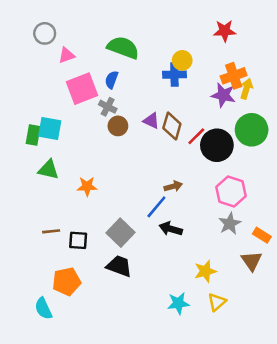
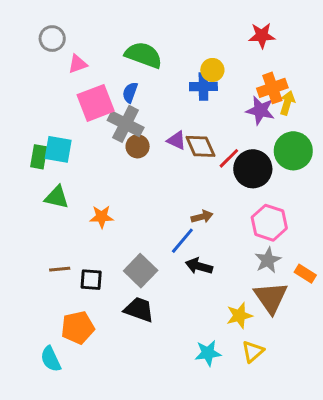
gray cross: (108, 107) -> (126, 124), size x1.6
brown diamond: (172, 126) -> (200, 146), turned -40
brown triangle: (252, 261) -> (271, 298), moved, size x1.4

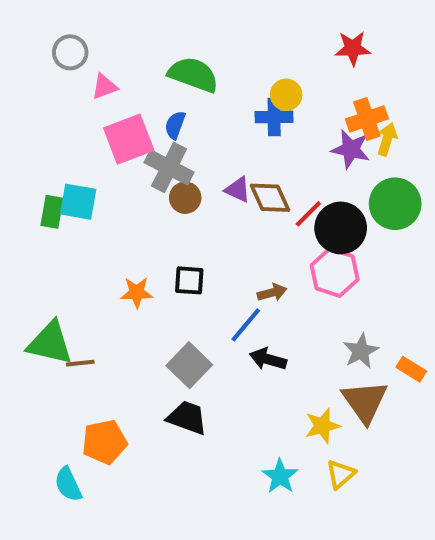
green triangle: (57, 197) -> (50, 343), moved, size x1.4
pink hexagon: (269, 223) -> (335, 272), moved
black square: (91, 280) -> (189, 280), moved
cyan star: (208, 353) -> (280, 476), turned -30

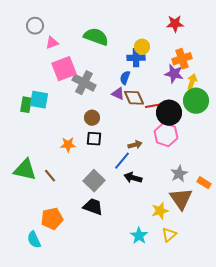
blue semicircle: (175, 125) -> (125, 78), moved
yellow arrow: (387, 139) -> (192, 82), moved
brown circle: (185, 198) -> (92, 118), moved
red line: (308, 214) -> (153, 106), turned 35
brown line: (80, 363) -> (50, 176), moved, turned 56

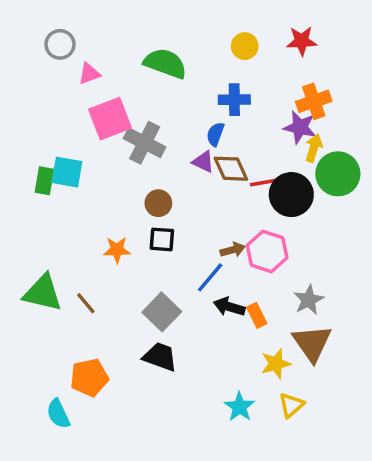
yellow circle: (142, 47) -> (245, 46), moved
yellow arrow: (192, 82) -> (314, 148), moved
pink hexagon: (166, 135) -> (267, 252), moved
orange rectangle: (204, 183) -> (257, 315), moved, turned 32

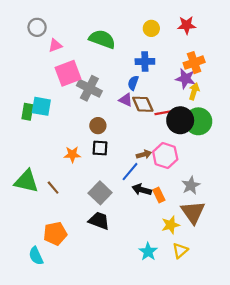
green circle: (338, 174) -> (198, 121), moved

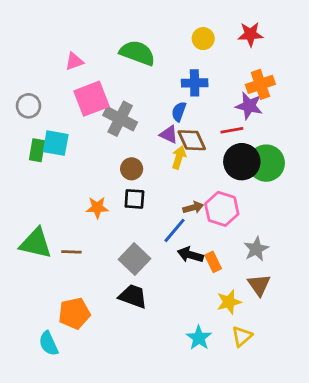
gray circle: (37, 27) -> (29, 106), moved
yellow arrow: (194, 91) -> (179, 157), moved
red line: (163, 113) -> (232, 130), moved
brown line: (53, 188) -> (71, 252), turned -48
brown triangle: (193, 212) -> (259, 285), size x0.7

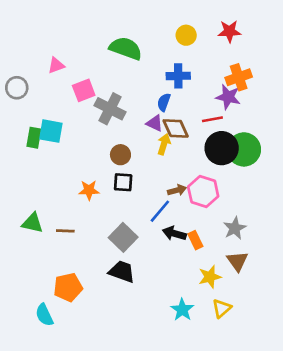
pink triangle: (74, 61) -> (56, 65), moved
pink square: (92, 99) -> (84, 90), size x0.7
gray circle: (29, 106) -> (17, 88), moved
green triangle: (36, 243) -> (33, 223), size x0.7

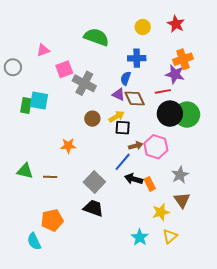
red star: (229, 31) -> (176, 24), turned 30
yellow arrow: (164, 144) -> (117, 117), moved, turned 42
black square: (123, 182) -> (123, 128), moved

